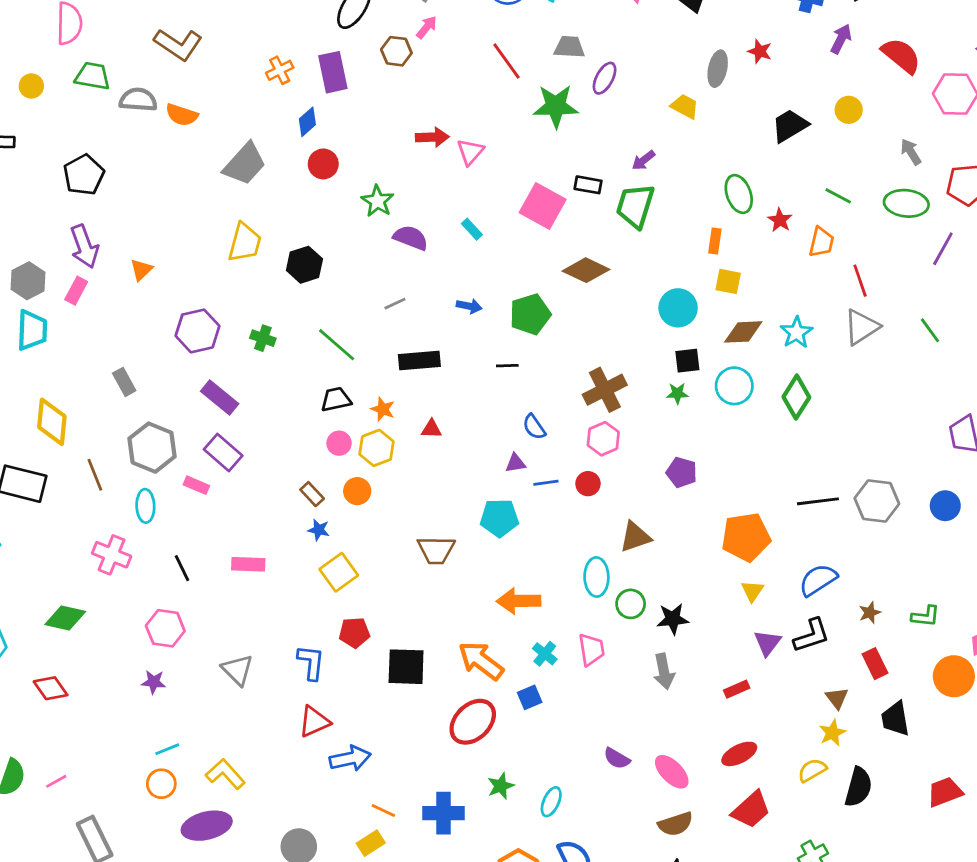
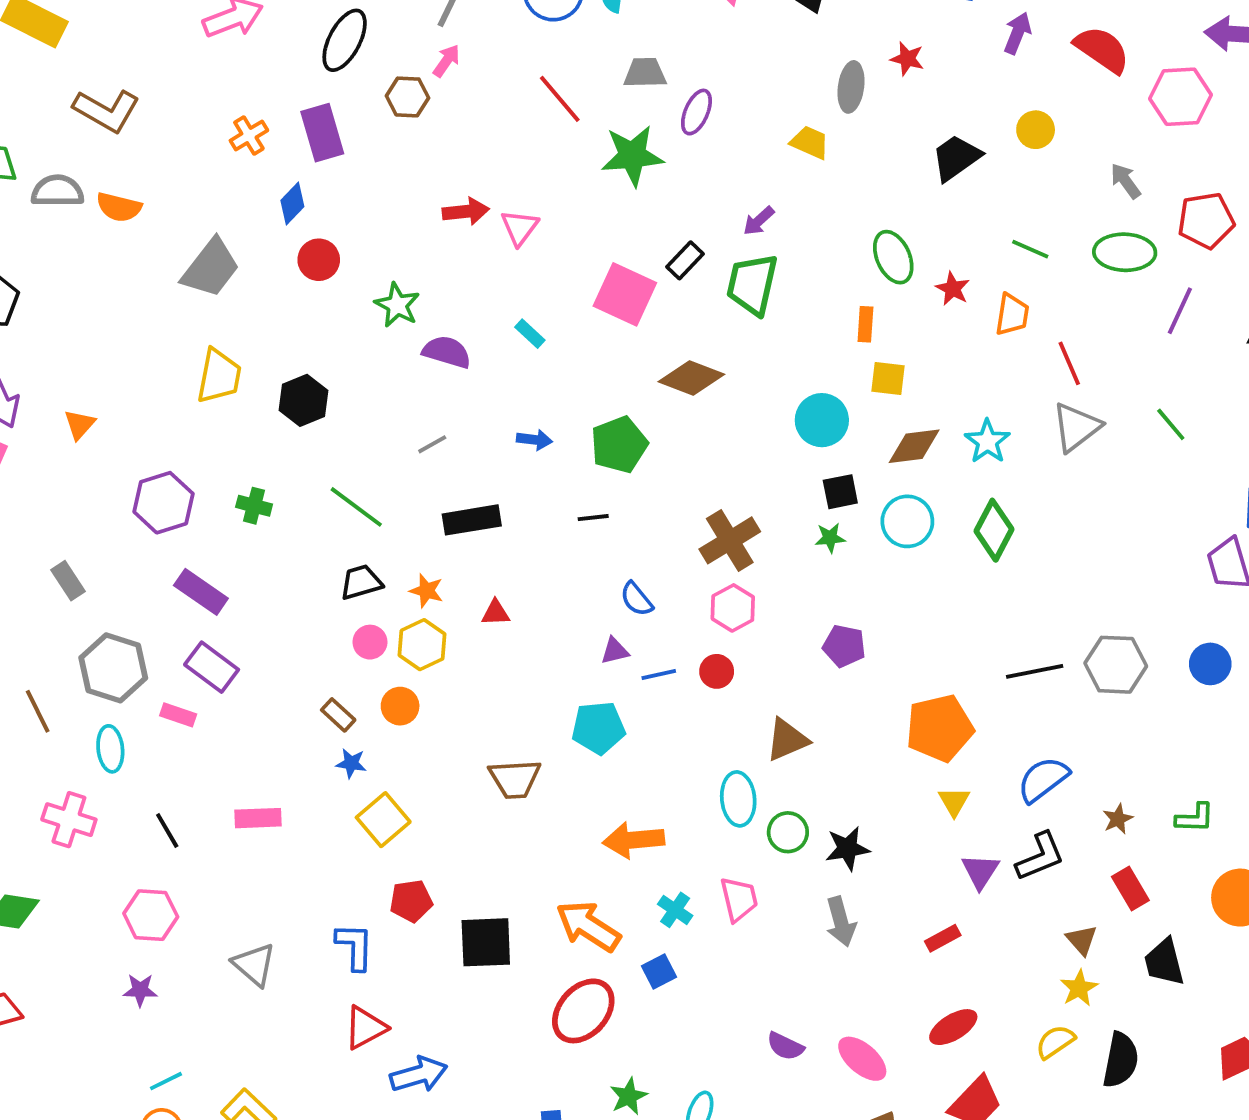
black rectangle: (588, 185) -> (685, 260), turned -52

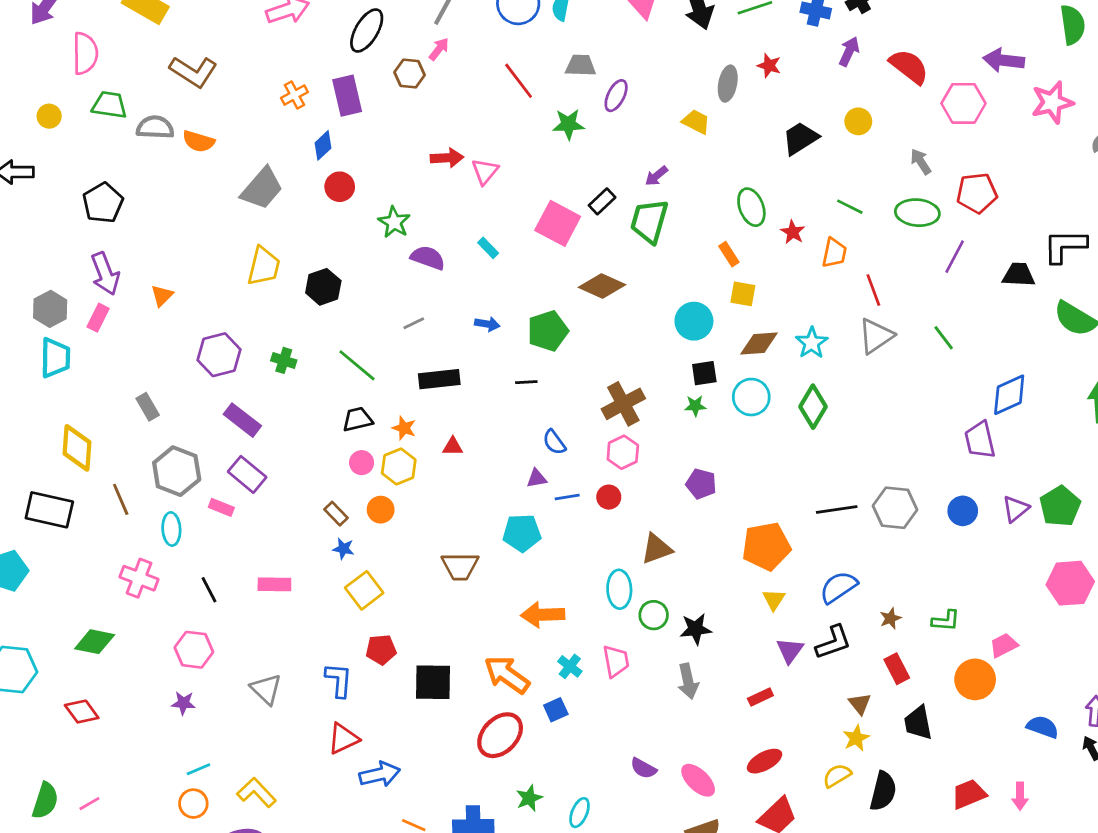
green star: (632, 156) -> (568, 124), size x0.7
orange rectangle: (865, 324) -> (729, 254), turned -40

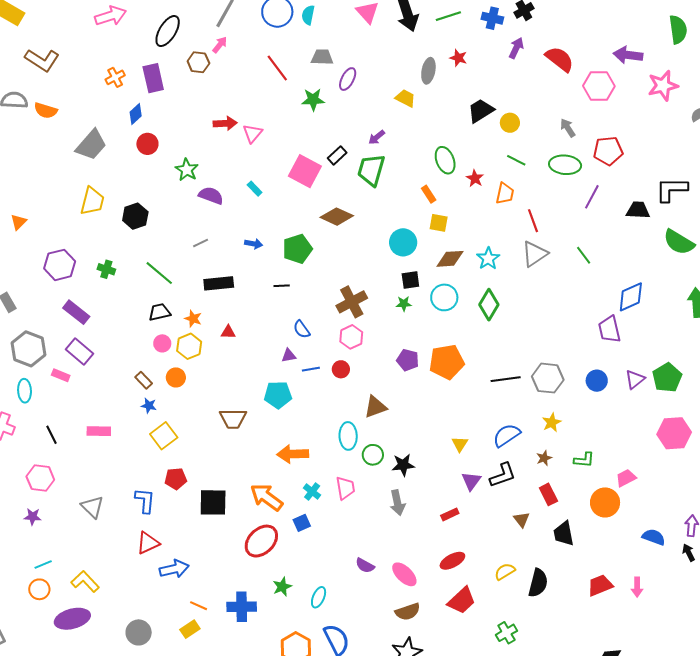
yellow circle: (858, 121) -> (510, 123), moved
orange pentagon: (766, 546) -> (447, 362), moved
yellow star: (856, 738) -> (552, 422), moved

